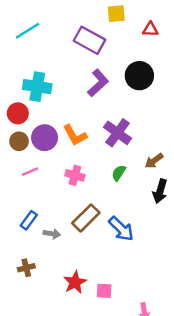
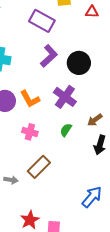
black circle: (139, 76) -> (79, 63), moved
blue arrow: (121, 229) -> (92, 197), moved, turned -95

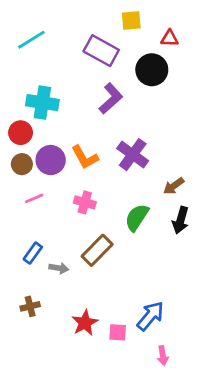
black circle: (79, 63) -> (152, 70), moved
green semicircle: (66, 130) -> (137, 217), moved, size x1.5
blue arrow: (92, 197) -> (150, 316), moved

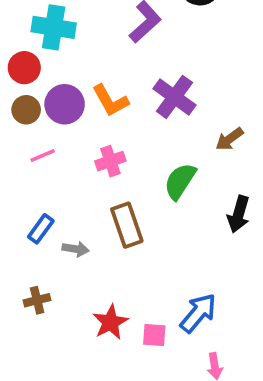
pink cross: (85, 202) -> (110, 161), turned -35
black arrow: (181, 220) -> (239, 214), moved
brown rectangle: (97, 250) -> (127, 225), turned -64

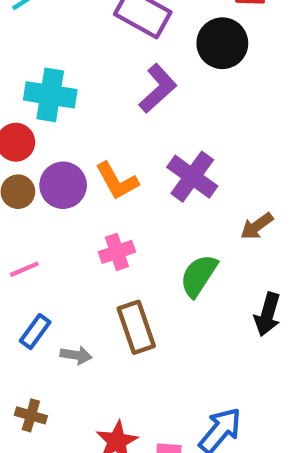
pink line: (43, 156) -> (24, 269), moved
brown cross: (37, 300) -> (31, 415), turned 30

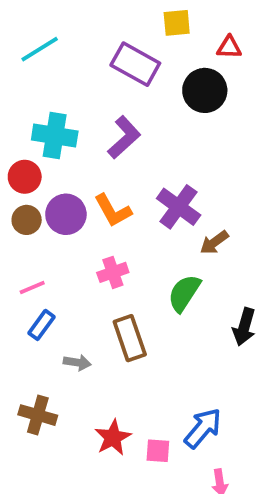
purple L-shape: (158, 88) -> (124, 137), moved
brown arrow: (257, 226) -> (214, 242), moved
blue rectangle: (35, 332) -> (42, 325), moved
brown cross: (31, 415) -> (38, 415), size x1.4

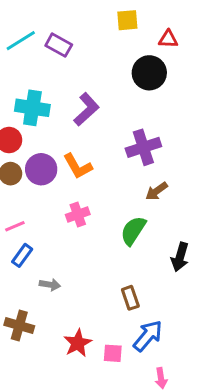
purple rectangle: (135, 64) -> (59, 45), moved, size x0.7
purple cross: (179, 207) -> (143, 147), moved, turned 36
brown rectangle: (130, 338) -> (130, 298), moved, size x0.7

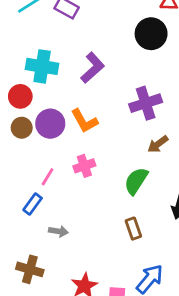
pink line: (15, 226) -> (48, 177), moved, turned -36
brown rectangle: (130, 298) -> (133, 229), moved

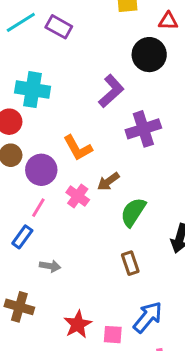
purple L-shape: (92, 68) -> (111, 91), moved
purple circle: (50, 124) -> (41, 170), moved
brown arrow: (158, 144) -> (108, 181), moved
pink cross: (84, 166) -> (78, 196), turned -35

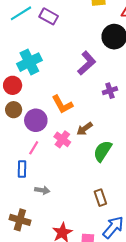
cyan cross: (33, 90) -> (29, 62), turned -35
purple cross: (143, 129) -> (110, 91), size x0.6
blue rectangle: (22, 237) -> (22, 169), turned -35
brown rectangle: (130, 263) -> (100, 198), moved

